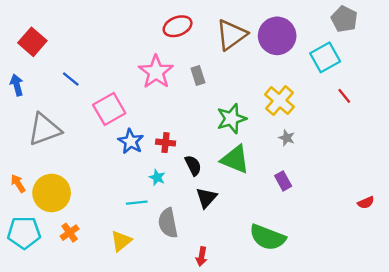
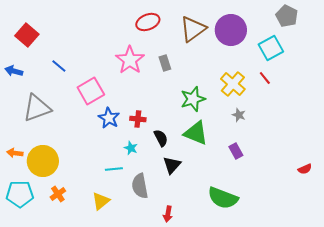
blue arrow: (17, 85) -> (14, 71), turned -60
red line: (344, 96) -> (265, 78), moved
orange arrow: (18, 183) -> (15, 153), turned -49

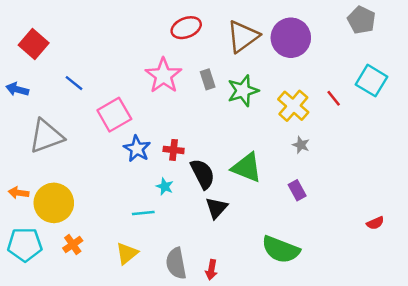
cyan square: (271, 48) -> (371, 81), moved, turned -30
green star: (193, 99) -> (243, 91), moved
black semicircle: (161, 138) -> (203, 174), size x1.4
red semicircle: (305, 169) -> (375, 223), moved
gray semicircle: (140, 186) -> (176, 263), moved

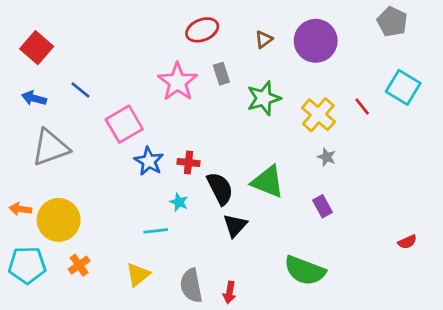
brown triangle: (243, 36) -> (264, 39), size x0.5
gray rectangle: (208, 79) -> (221, 74), moved
blue arrow: (17, 89) -> (34, 98), moved

